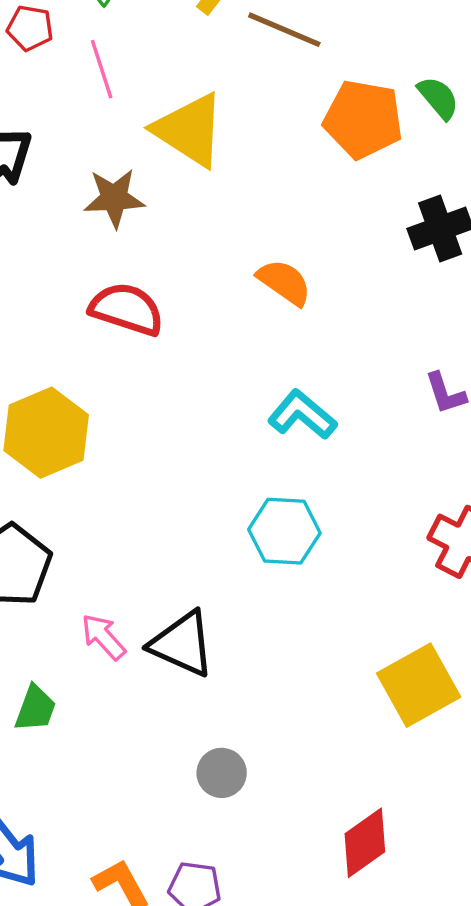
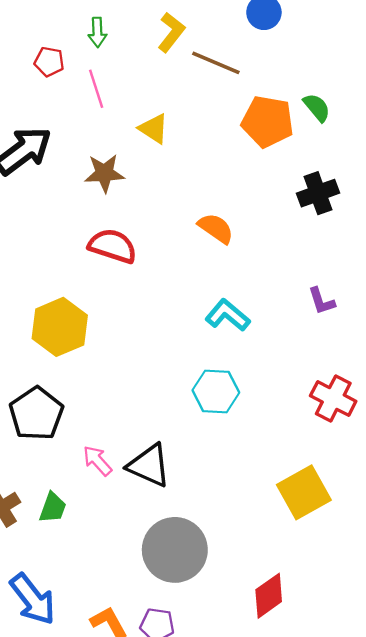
yellow triangle: (189, 130) -> (154, 129), size x0.6
gray circle: (222, 773) -> (175, 550), size x2.0

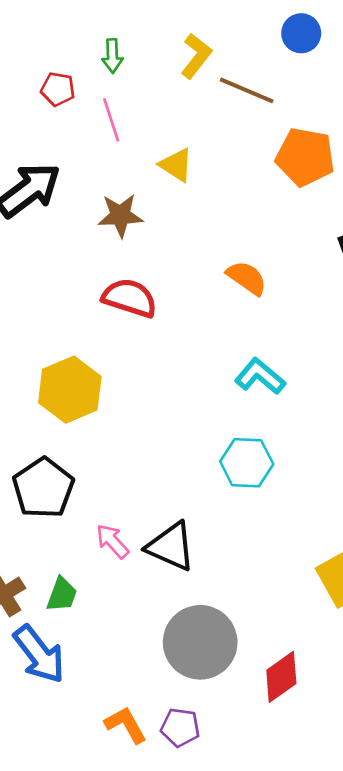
red diamond: (269, 596) -> (281, 677), moved
blue arrow: (33, 599) -> (39, 654), moved

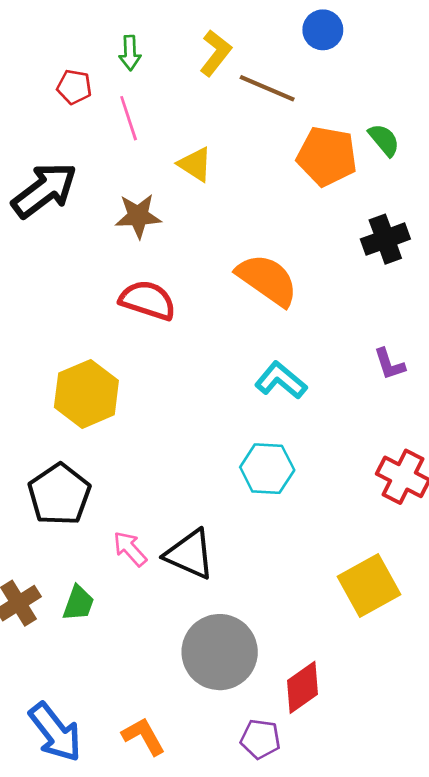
orange semicircle: (247, 278) -> (267, 280), size x1.5
blue arrow: (39, 654) -> (55, 732), moved
purple pentagon: (180, 727) -> (260, 739), moved

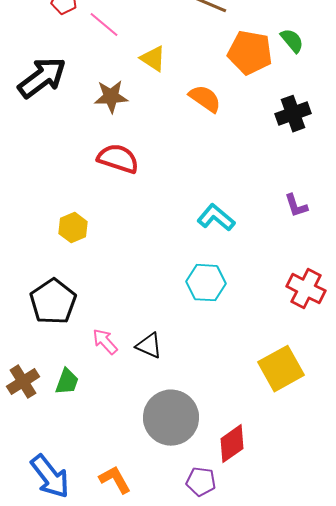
pink line: (129, 118) -> (104, 25), turned -32
orange semicircle: (267, 280) -> (205, 99), moved, size x0.7
yellow hexagon: (86, 394) -> (73, 228), size x0.6
black triangle: (190, 554) -> (149, 346), size x0.7

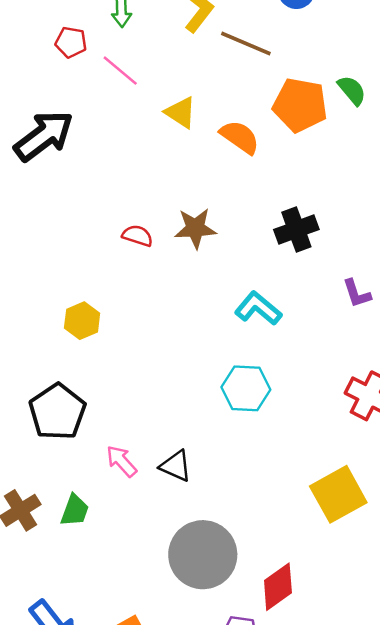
brown star: (111, 97) -> (195, 228), moved
orange semicircle: (205, 99) -> (240, 137), moved
black cross: (293, 114) -> (296, 229), moved
red semicircle: (118, 159) -> (137, 236), size x0.6

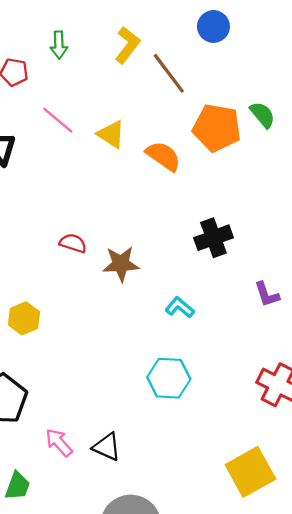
brown line: (246, 43) -> (169, 73), turned 30
pink line: (120, 71) -> (58, 120), moved
brown star: (195, 228) -> (121, 264), moved
cyan L-shape: (258, 308) -> (180, 307), size x0.7

